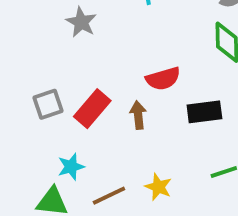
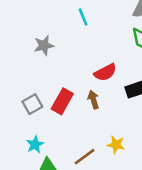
gray star: (81, 22) -> (44, 46), turned -30
cyan star: (71, 167) -> (35, 144), moved

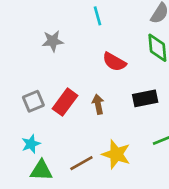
red semicircle: (105, 72) -> (114, 62), moved, turned 50
yellow star: (116, 145) -> (116, 154), size x1.5

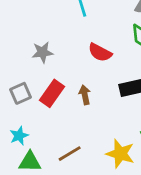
gray star: (53, 41) -> (42, 52), moved
yellow star: (116, 154) -> (120, 154), moved

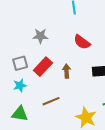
cyan star: (19, 136) -> (20, 85), moved
brown line: (70, 154) -> (51, 101), moved

